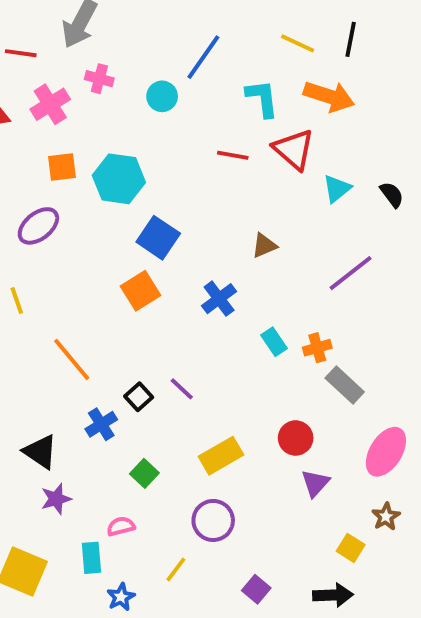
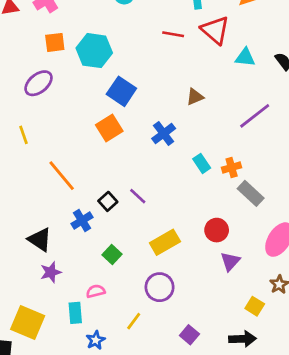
cyan triangle: (337, 189) -> (245, 57), turned 45

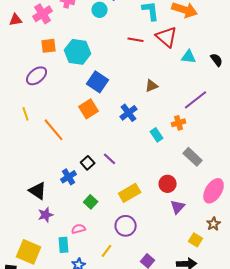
orange cross: (232, 167) -> (179, 123), moved
orange line: (62, 176) -> (54, 130), moved

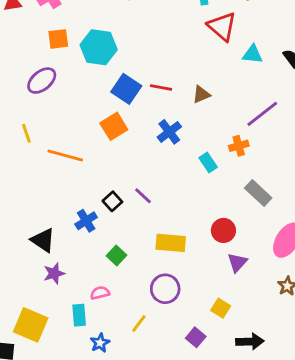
red line: (136, 40) -> (161, 88), moved
orange line: (54, 130) -> (65, 156), turned -35
yellow rectangle: (130, 193) -> (171, 243), turned 35
yellow square: (196, 240) -> (221, 308), moved

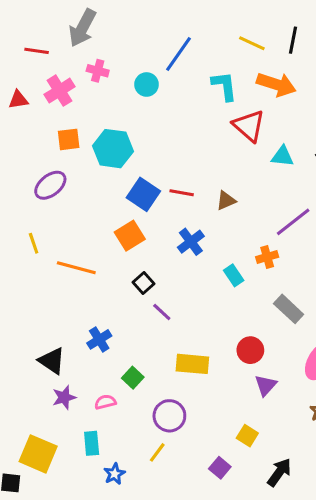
black square: (112, 201) -> (143, 283), moved
purple circle: (165, 289) -> (169, 416), moved
pink semicircle: (100, 293) -> (105, 402), moved
black arrow: (250, 341) -> (279, 472), turned -52

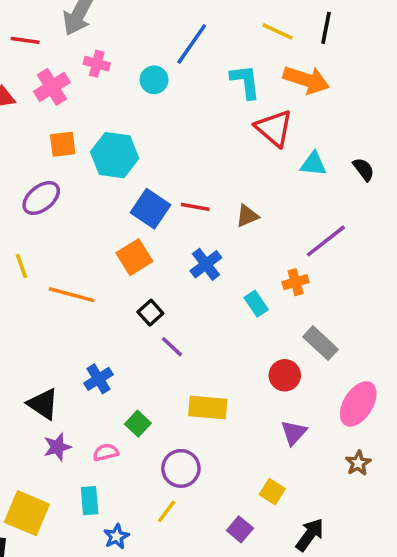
red circle: (250, 350) -> (285, 375), moved

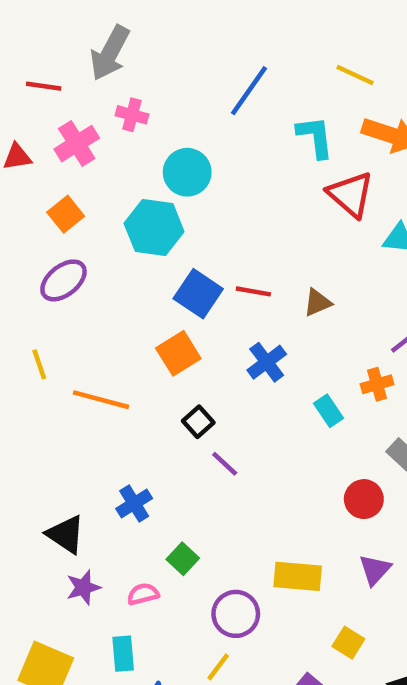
cyan circle: (154, 80) -> (187, 172), moved, size x1.4
orange square: (63, 144) -> (66, 214), moved, turned -32
yellow rectangle: (208, 408) -> (298, 576), moved

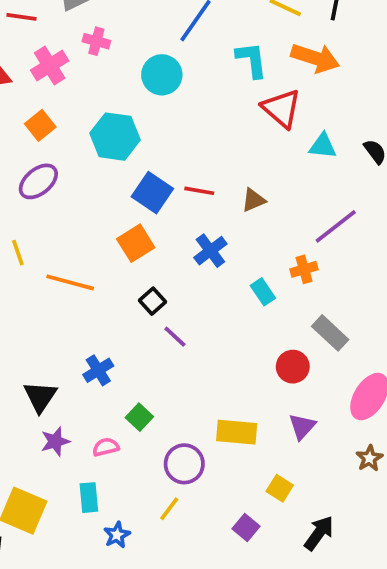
cyan circle: (187, 172) -> (162, 75), moved
black triangle: (66, 534) -> (40, 397), turned 30

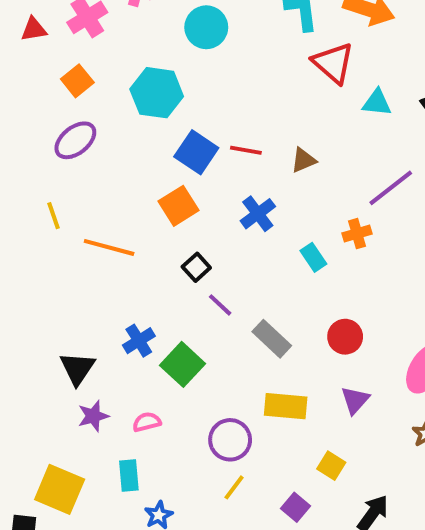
gray rectangle: (330, 333) -> (272, 339), moved
green square: (139, 417) -> (182, 364), moved, size x1.5
yellow line: (169, 509) -> (234, 487), moved

